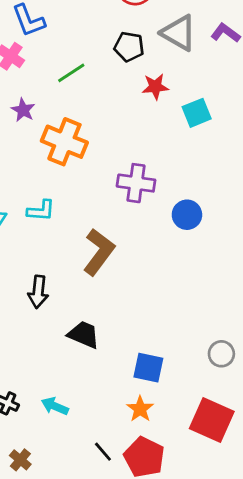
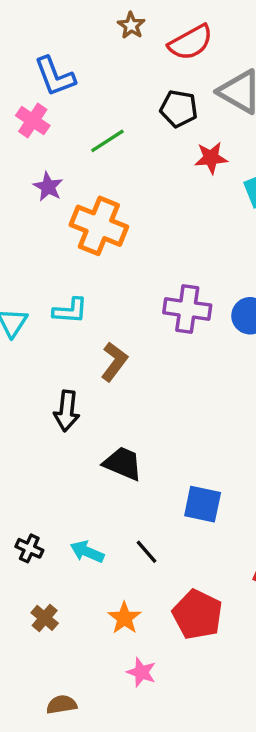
purple cross: (136, 183) -> (187, 309), moved
brown L-shape: (99, 252) -> (114, 362), moved, size x0.7
orange star: (140, 409) -> (124, 618), moved
black line: (103, 452) -> (146, 552), moved

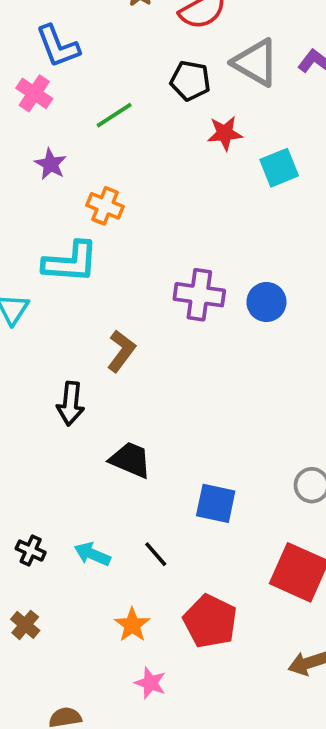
orange cross: (99, 226) -> (105, 206), size x0.6
cyan L-shape: (70, 311) -> (71, 262), moved, size x1.5
brown cross: (45, 618) -> (25, 625), moved

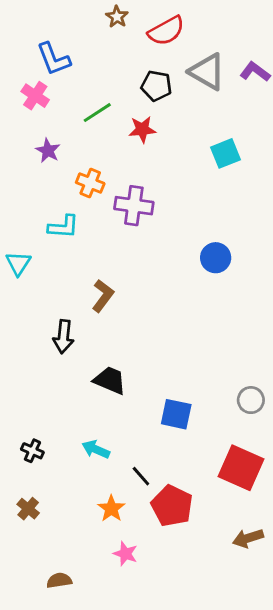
red star: (225, 133) -> (142, 129), moved
cyan L-shape: (71, 262) -> (63, 227), size x0.7
purple cross: (199, 295) -> (134, 206), moved
cyan arrow: (92, 554) -> (96, 449), moved
black line: (156, 554) -> (141, 476), moved

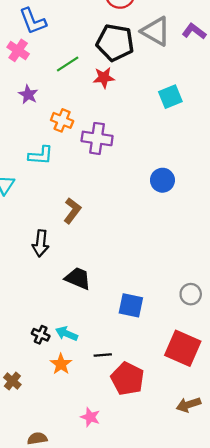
black pentagon: (156, 86) -> (115, 43), size x1.5
black cross: (32, 451) -> (41, 335), moved
black line: (141, 476) -> (103, 355), turned -54
orange star: (111, 509) -> (61, 364), moved

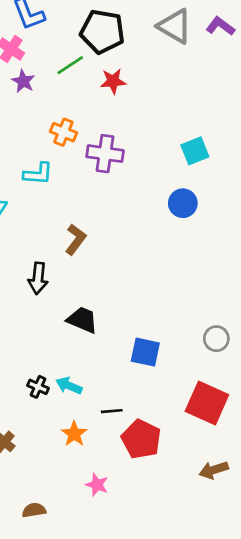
black pentagon: (115, 43) -> (102, 32), moved
purple star: (28, 94) -> (23, 81), moved
cyan square: (170, 97) -> (195, 151), moved
orange star: (61, 364) -> (74, 434), moved

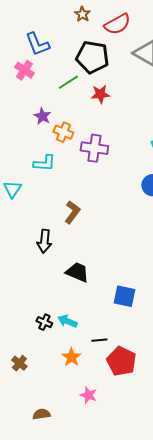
purple star: (23, 81) -> (42, 116), moved

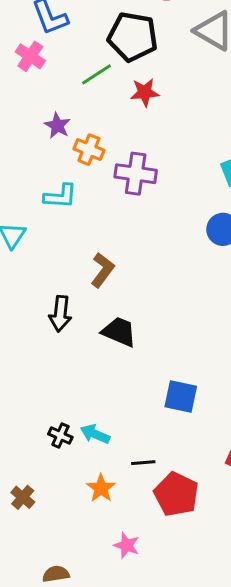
black trapezoid: (77, 272) -> (119, 332), moved

